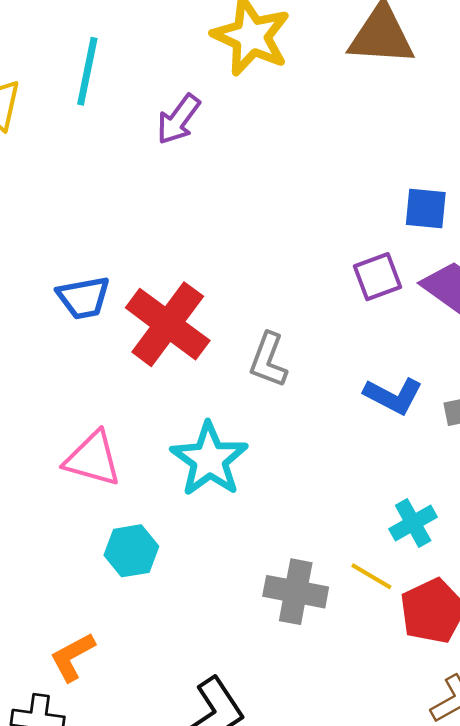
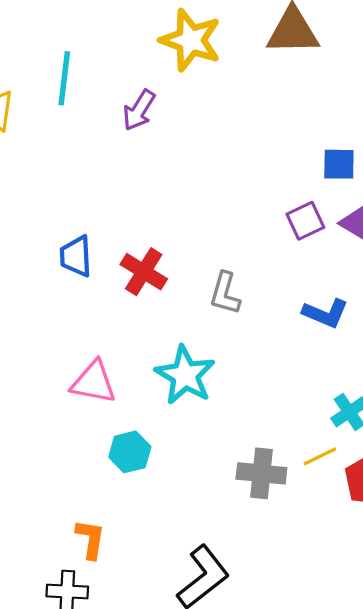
blue trapezoid: (83, 298) -> (76, 256), turned 102
red cross: (168, 324) -> (144, 272), size x0.7
yellow line: (371, 576) -> (320, 456), turned -52
orange L-shape: (72, 657) -> (90, 539), turned 132

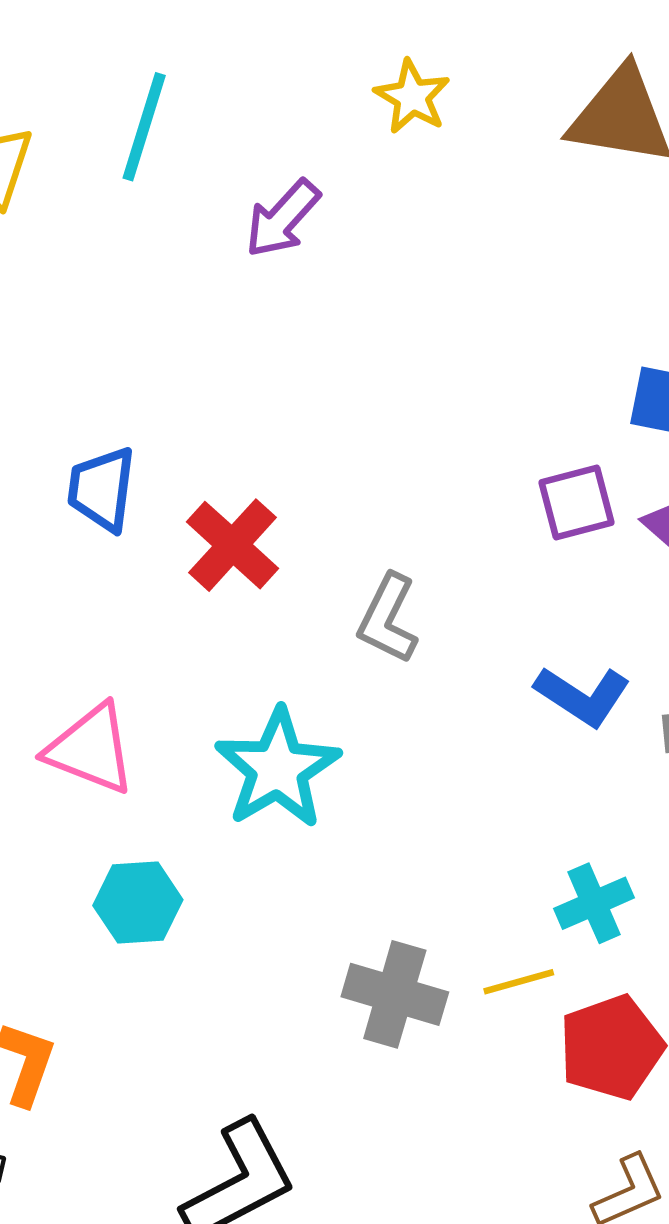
yellow star: (191, 40) -> (412, 97), size x0.6

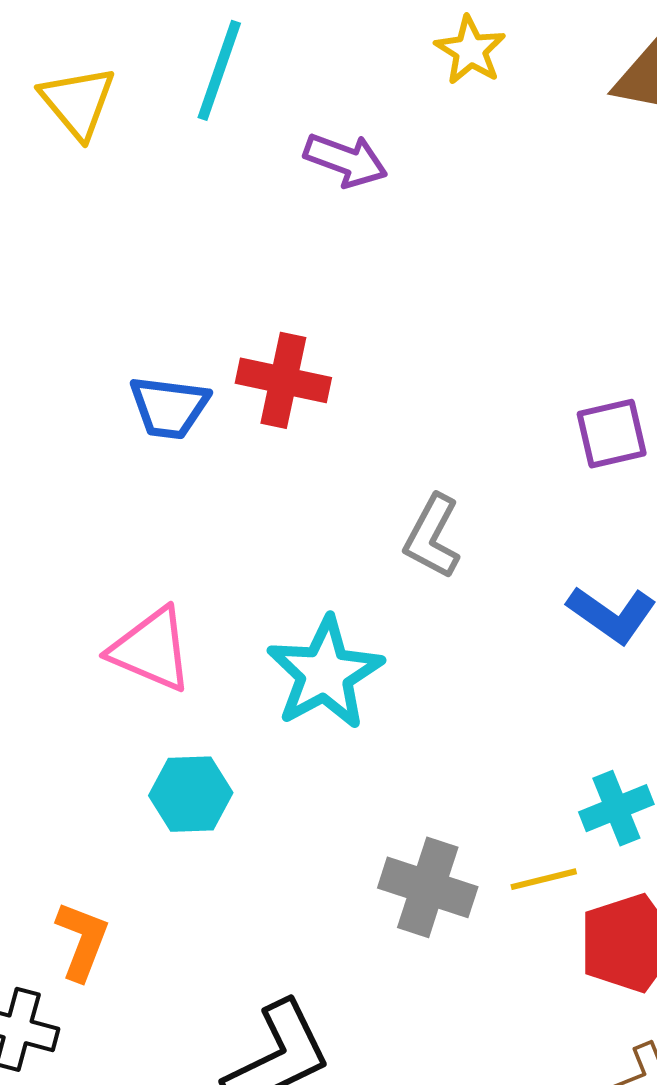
purple arrow: (283, 219) -> (346, 160), turned -114
blue trapezoid: (102, 489) -> (169, 407), turned -92
red cross: (232, 545) -> (283, 380), moved, turned -32

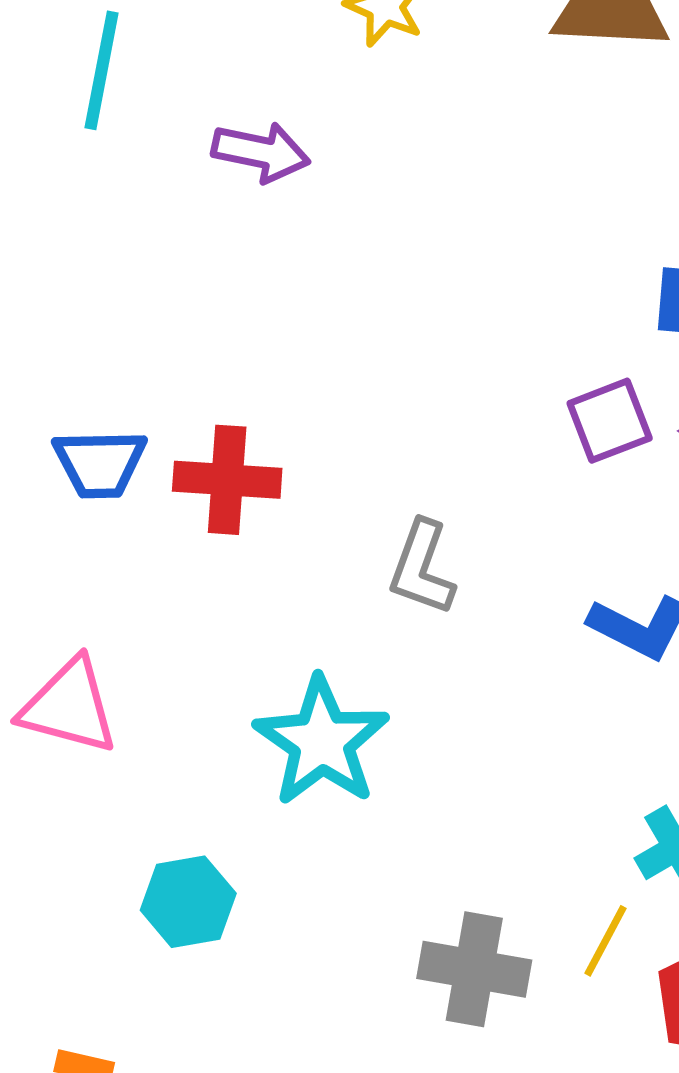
red cross: (283, 380) -> (227, 480), moved
pink triangle: (151, 650) -> (69, 706), moved
yellow line: (544, 879) -> (605, 941), turned -40

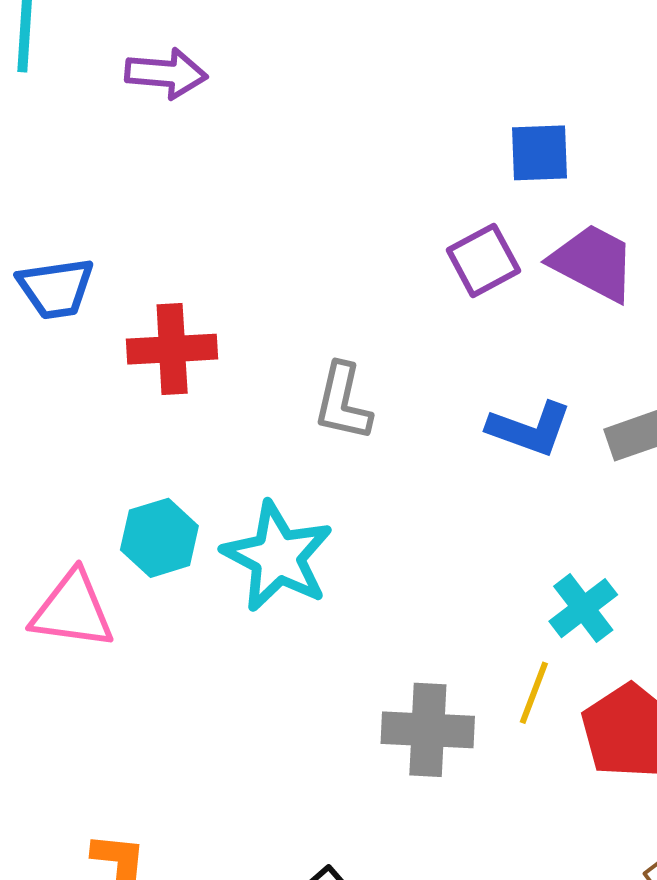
blue trapezoid: (100, 463) -> (56, 288), moved
pink triangle: (69, 706) -> (72, 610), moved
cyan hexagon: (188, 902) -> (159, 538), moved

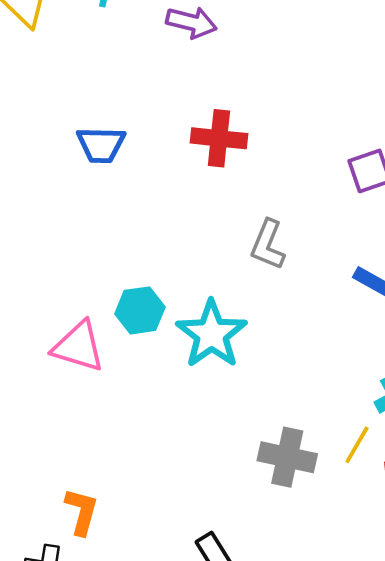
red cross: (172, 349) -> (219, 138), moved

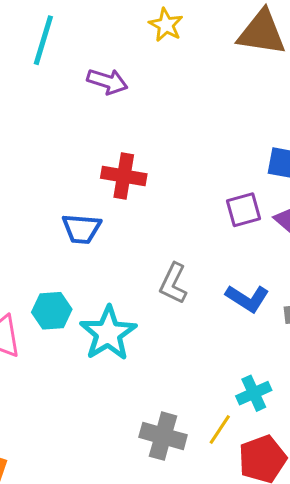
blue trapezoid: (101, 145) -> (81, 229), moved
gray L-shape: (268, 245) -> (173, 283), moved

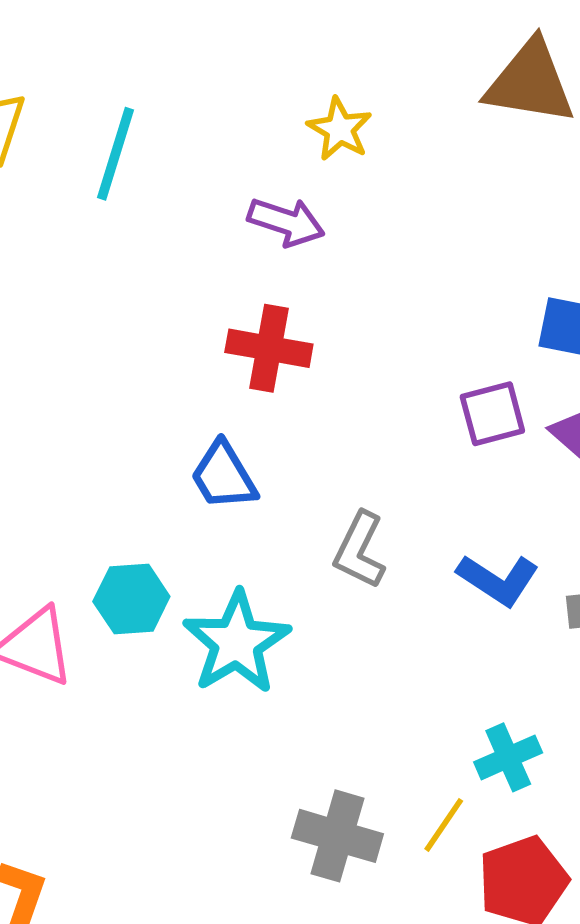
yellow star: (166, 25) -> (340, 129), moved
cyan line: (43, 40) -> (116, 154), moved
purple arrow: (107, 81) -> (286, 222), moved
blue trapezoid: (81, 229) -> (224, 476), moved, turned 54

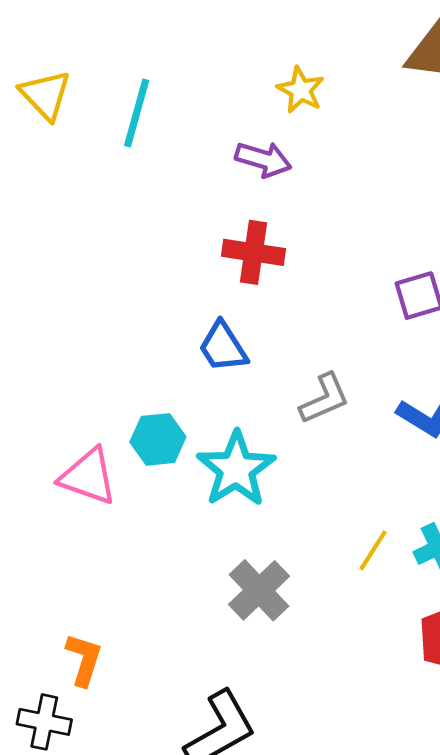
gray L-shape: (360, 550) -> (324, 399), turned -138
yellow line: (444, 825) -> (373, 550), moved
gray cross: (337, 836) -> (259, 590), moved, turned 32

